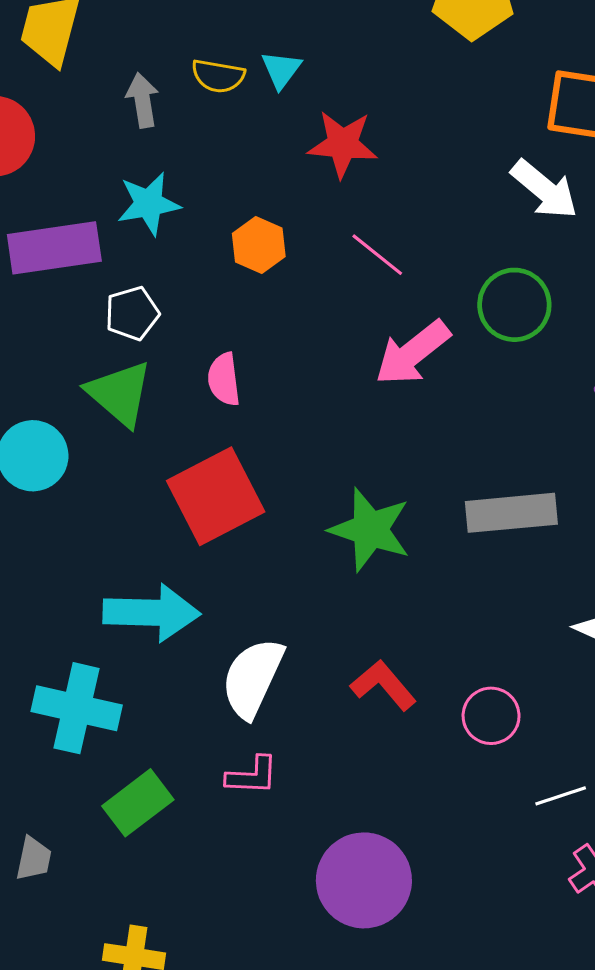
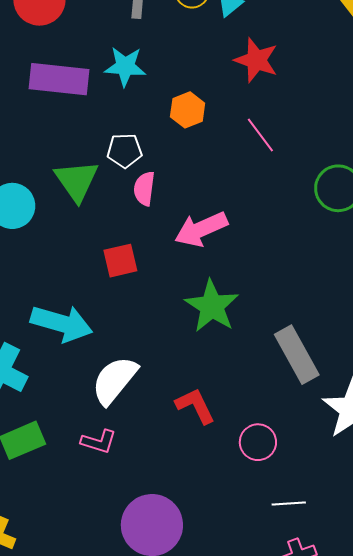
white pentagon: (132, 313) -> (125, 151), moved
pink arrow: (413, 353) -> (201, 229), moved
red square: (216, 496) -> (120, 261), size x0.6
gray rectangle: (511, 513) -> (297, 355), moved, turned 52

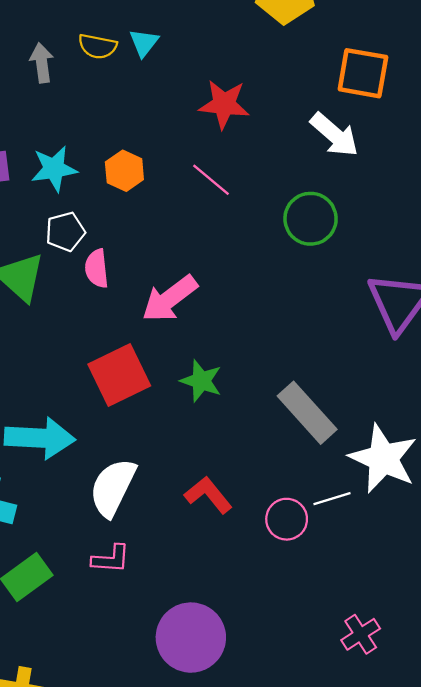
red star: (256, 60) -> (224, 104), moved
cyan star: (125, 66) -> (54, 169), moved
red square: (120, 261) -> (119, 375), moved, size x1.5
green star: (212, 306) -> (201, 381), size x0.7
white line: (289, 503) -> (332, 499), moved

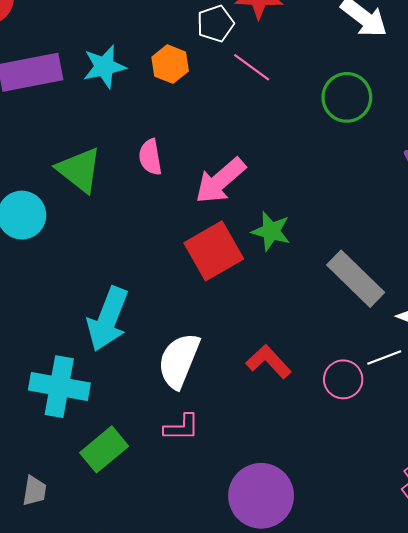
white pentagon: (65, 232) -> (215, 24), moved
red square: (119, 375) -> (214, 251), moved
green star: (201, 381) -> (271, 231), moved
cyan arrow: (40, 438) -> (108, 319), turned 112

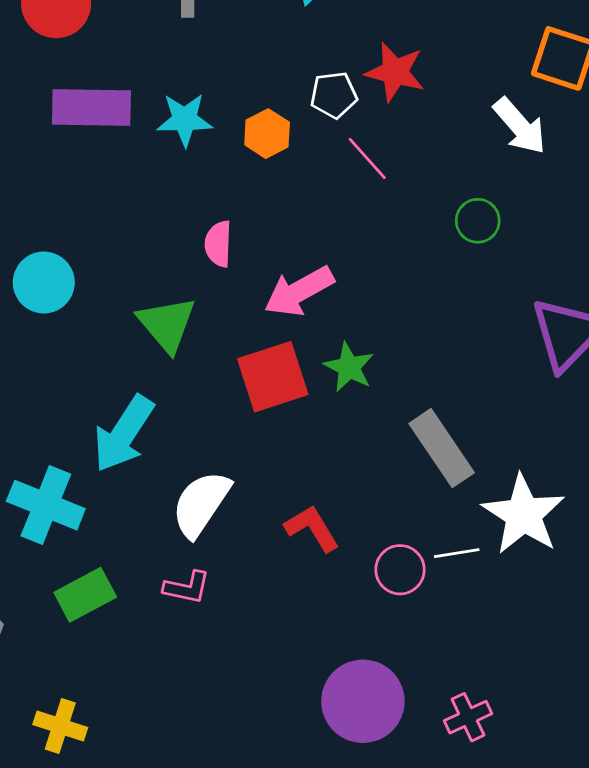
green circle: (347, 97) -> (478, 221), size x0.7
green triangle: (79, 170) -> (167, 324), moved
purple circle: (261, 496) -> (363, 701), moved

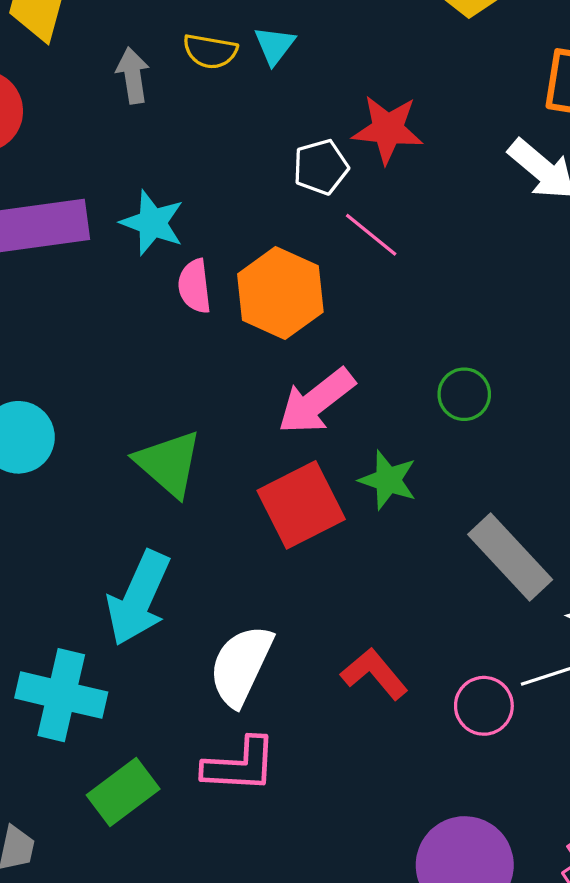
cyan star: (185, 120) -> (152, 223), turned 30
orange hexagon: (267, 134) -> (280, 293), moved, size x1.6
green circle: (478, 221) -> (464, 394), moved
pink semicircle: (218, 244) -> (195, 286), moved
pink L-shape: (187, 587) -> (240, 765), size x1.4

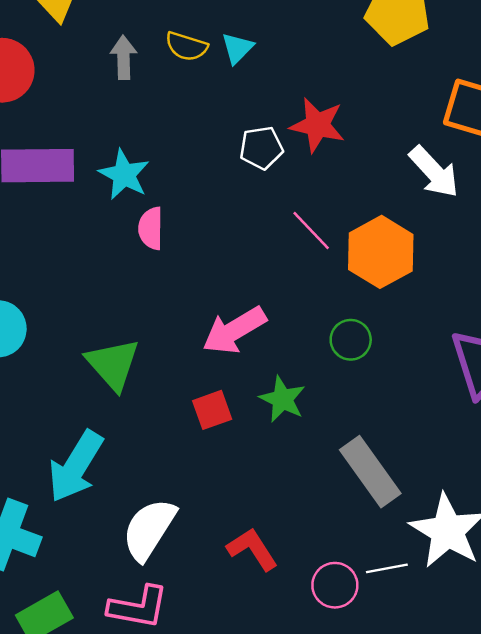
pink line: (371, 235) -> (311, 230), moved
orange hexagon: (280, 293) -> (381, 252), moved
red square: (301, 505) -> (212, 410), size x0.6

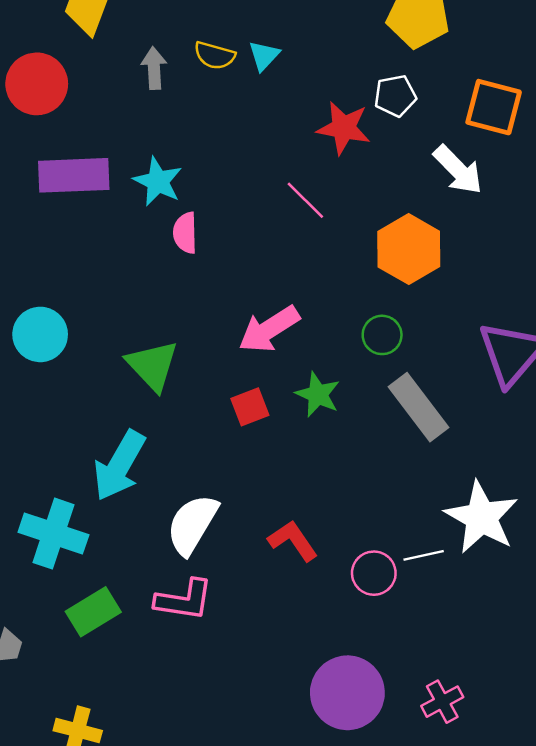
white pentagon: (261, 148) -> (395, 96), moved
pink line: (311, 230) -> (305, 200), moved
gray rectangle: (370, 472) -> (418, 407), moved

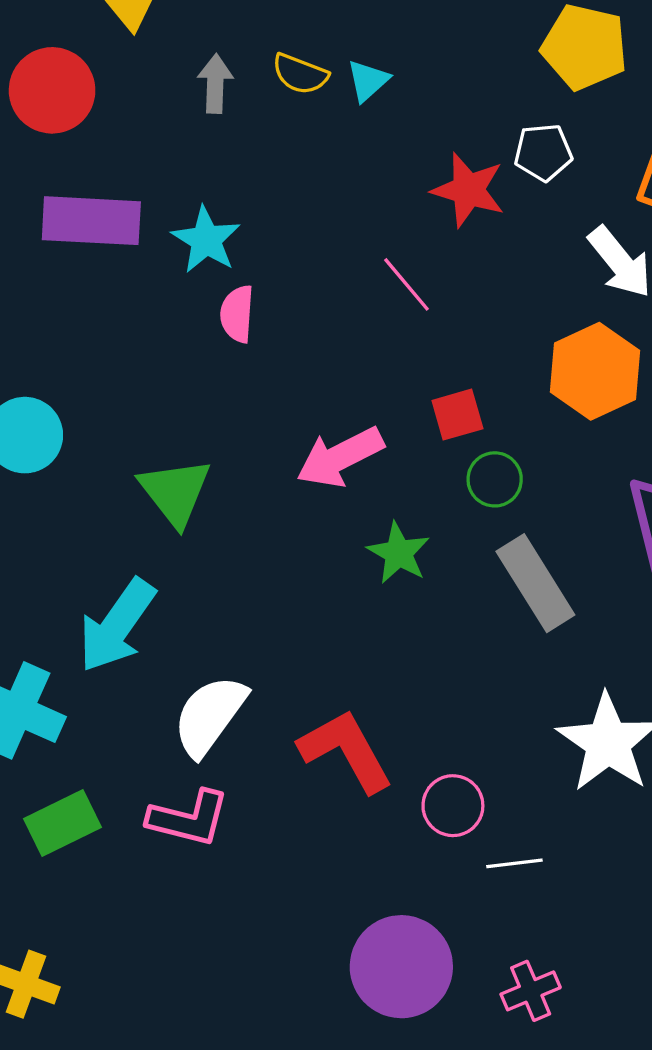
orange hexagon: (409, 249) -> (595, 371), moved
red square: (250, 407) -> (457, 415), moved
red L-shape: (293, 541) -> (346, 751), size x1.4
white line: (424, 555) -> (514, 863), moved

